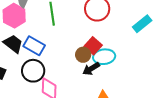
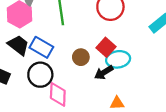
brown circle: (83, 55) -> (81, 57), moved

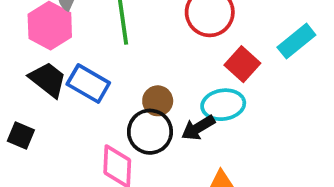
red square: (106, 47) -> (242, 64), moved
black circle: (40, 75) -> (150, 132), moved

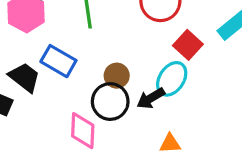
black trapezoid: (48, 80) -> (24, 77), moved
cyan ellipse: (223, 105) -> (172, 79), turned -48

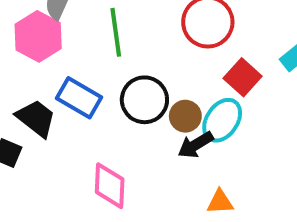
brown circle: (117, 76) -> (185, 116), moved
black circle: (110, 102) -> (144, 100), moved

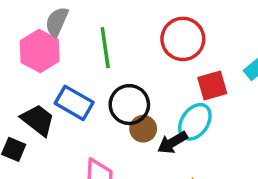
red square: (243, 77) -> (212, 86), turned 32
brown circle: (185, 116) -> (143, 129), moved

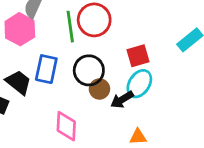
red circle: (183, 39) -> (94, 20), moved
red square: (212, 86) -> (138, 56), moved
blue rectangle: (74, 103) -> (46, 69), turned 72

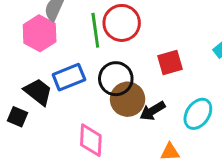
blue rectangle: (46, 69) -> (69, 77), turned 56
cyan ellipse: (139, 84) -> (198, 114), moved
brown circle: (99, 89) -> (128, 99), size x1.5

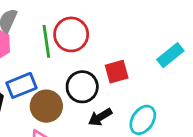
black circle: (116, 79) -> (82, 87), moved
brown circle: (128, 99) -> (46, 106), moved

